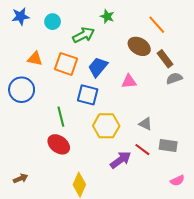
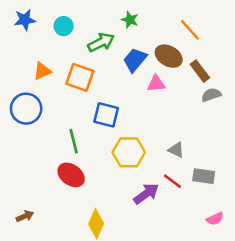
orange triangle: (35, 59) -> (42, 71), turned -35
blue trapezoid: (98, 67) -> (135, 60), moved
pink triangle: (129, 81) -> (156, 84), moved

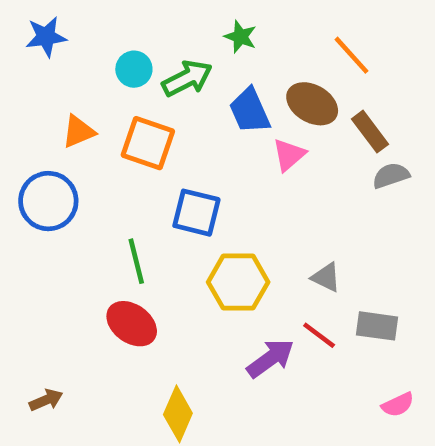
cyan circle: (64, 26) -> (134, 69), moved
blue trapezoid: (135, 60) -> (250, 111), turned -64
pink triangle: (156, 84) -> (289, 155), turned -36

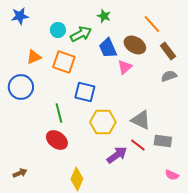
brown rectangle: (370, 132) -> (168, 51), moved
gray triangle: (326, 277) -> (141, 120), size x1.5
pink semicircle: (398, 405) -> (172, 175), turned 48

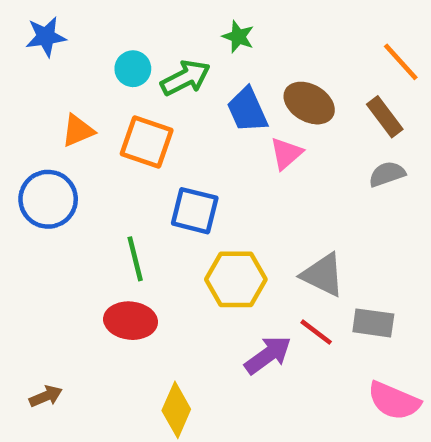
orange line: (152, 24) -> (401, 62), moved
red ellipse: (57, 140) -> (131, 321), turned -30
pink semicircle: (172, 175) -> (394, 401), size x1.6

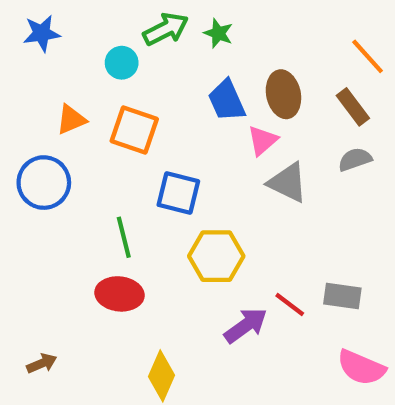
green arrow: (185, 78) -> (166, 29), moved
brown ellipse: (309, 103) -> (283, 94), turned 48
gray triangle: (323, 275) -> (288, 183), moved

